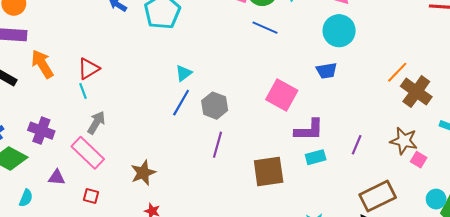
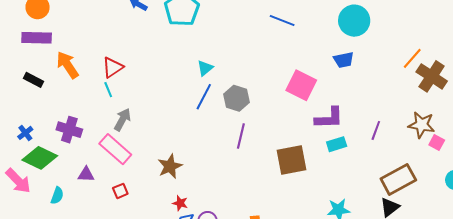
red square: (91, 196) -> (120, 191), turned -35

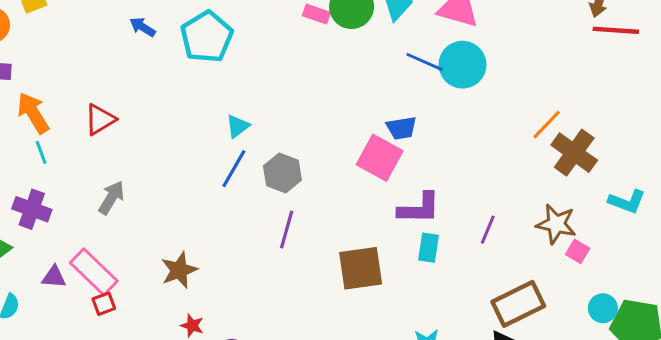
blue line: (282, 21) -> (425, 62), moved
blue trapezoid: (344, 60) -> (401, 128), moved
cyan line: (108, 90) -> (41, 152), moved
cyan rectangle: (337, 144) -> (429, 248), turned -66
pink rectangle: (115, 149) -> (94, 272), moved

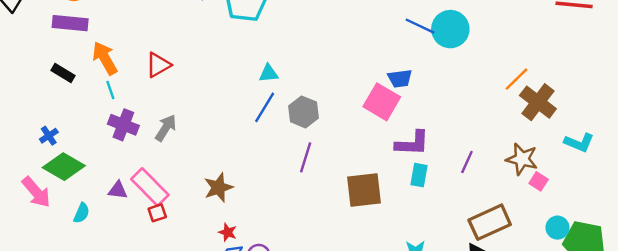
cyan triangle: (238, 126) -> (268, 73), turned 30
purple cross: (32, 209) -> (123, 125), moved

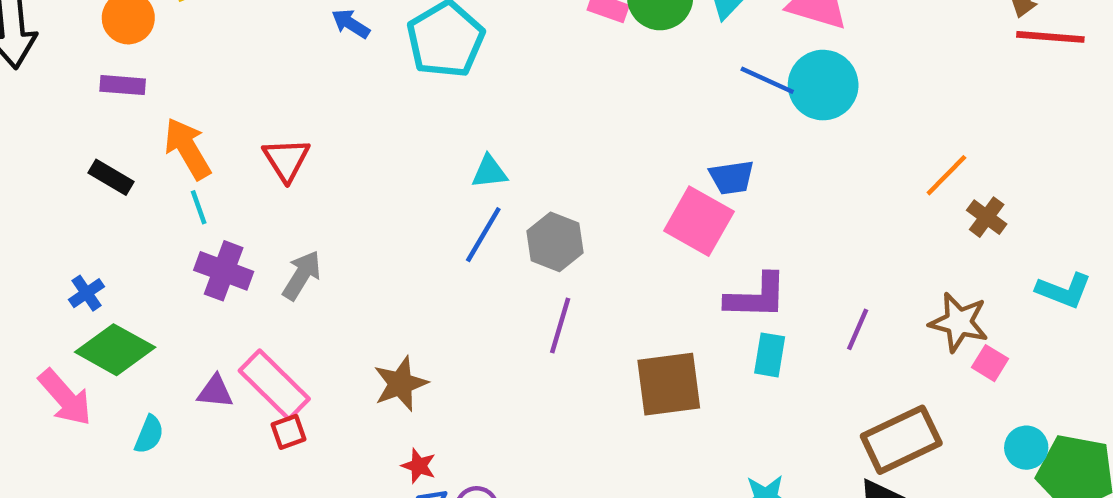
purple rectangle: (70, 23) -> (123, 85), size x0.7
red triangle: (158, 65) -> (286, 159), turned -32
brown cross: (538, 102) -> (987, 217), size x0.6

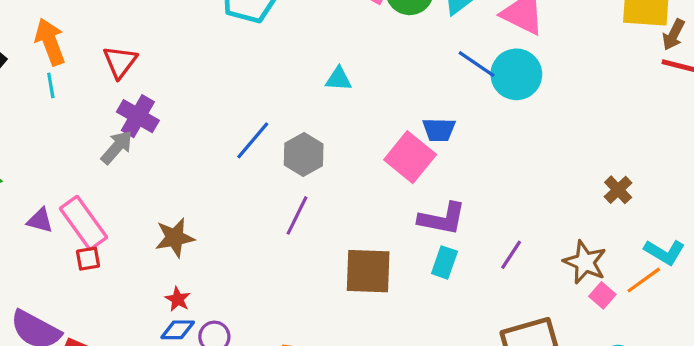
cyan triangle: (489, 172) -> (339, 79), moved
orange line: (946, 175) -> (644, 280), moved
purple cross: (224, 271) -> (138, 116), moved

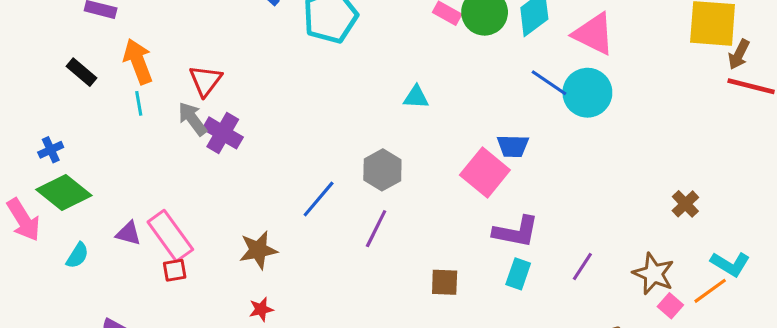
blue line: (253, 140) -> (319, 199), moved
gray arrow: (117, 147) -> (192, 119), moved, turned -78
brown square: (368, 271) -> (445, 282), size x0.6
red star: (178, 299) -> (261, 309), turned 30

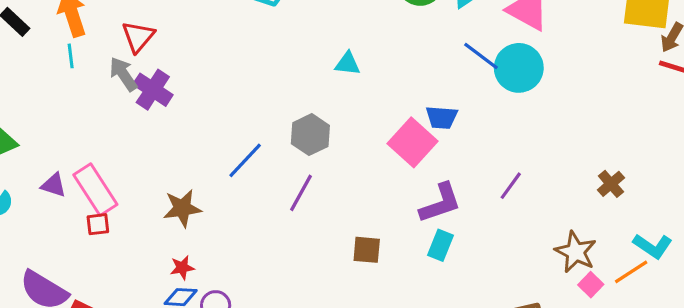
purple L-shape: (516, 232) -> (440, 203), turned -33
purple line: (582, 267) -> (511, 186), moved

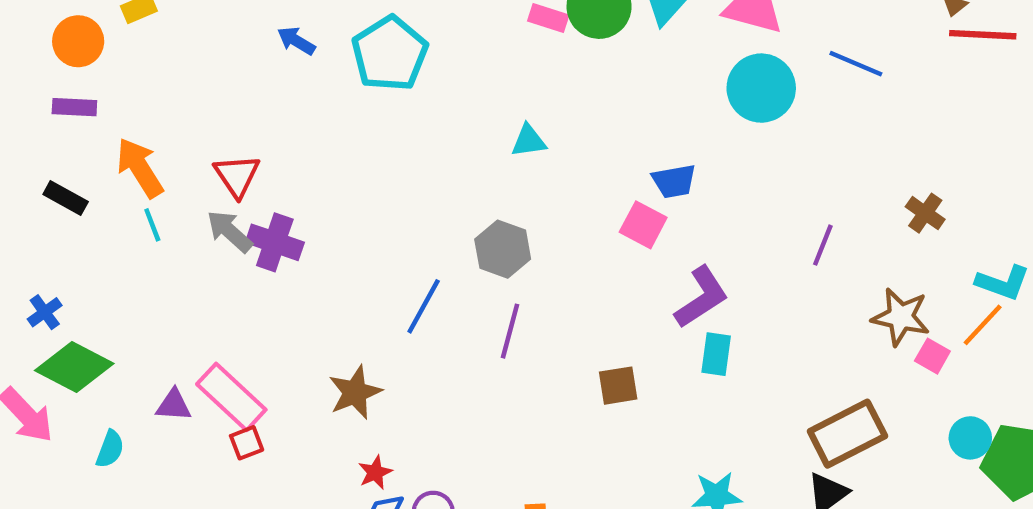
blue line: (481, 56) -> (856, 64), moved
pink square: (412, 142) -> (643, 225), size x0.7
purple line: (511, 186) -> (823, 245), moved

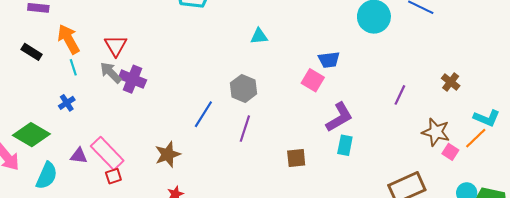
blue cross: (45, 312) -> (67, 103), moved
cyan semicircle: (110, 449) -> (47, 176), size x1.5

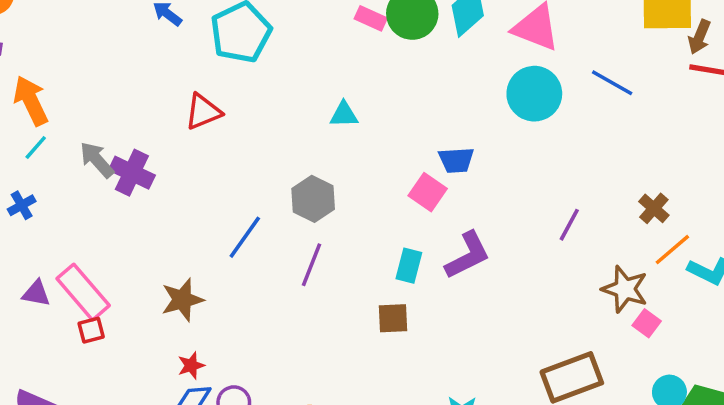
red triangle: (116, 46) -> (203, 112), moved, turned 35
cyan line: (73, 67) -> (36, 148), turned 56
orange line: (476, 138) -> (672, 250), moved
cyan rectangle: (345, 145) -> (409, 266), moved

